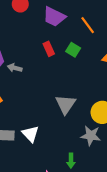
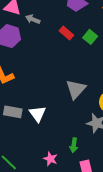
red rectangle: (49, 49) -> (66, 33), turned -32
gray arrow: (15, 68) -> (33, 19), moved

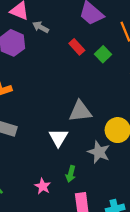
gray triangle: (76, 89) -> (80, 111), turned 35
white triangle: (38, 114) -> (58, 138), moved

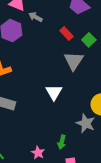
gray triangle: (80, 111) -> (74, 61), moved, turned -50
white triangle: (58, 138) -> (54, 92), moved

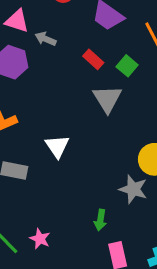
white triangle: (54, 92) -> (57, 146), moved
pink star: (38, 153) -> (40, 239), moved

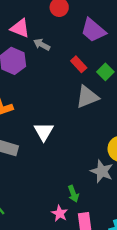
gray triangle: (107, 99) -> (87, 97), turned 35
green arrow: (100, 220) -> (73, 194), turned -35
pink star: (40, 239) -> (60, 213), moved

